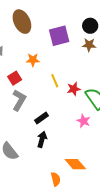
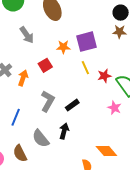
purple square: (59, 36) -> (87, 42), moved
gray L-shape: (19, 100) -> (48, 101), moved
black arrow: (42, 139) -> (64, 131), moved

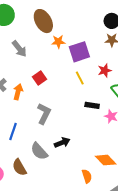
orange star: (63, 47) -> (58, 42), moved
red star: (104, 76) -> (105, 70), moved
black rectangle: (72, 105) -> (92, 105), moved, turned 48
black arrow: (64, 131) -> (62, 143), turned 56

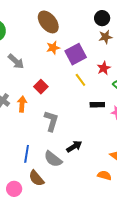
brown ellipse: (43, 21) -> (48, 22), moved
blue line: (13, 132) -> (27, 154), moved
orange semicircle: (87, 176) -> (104, 175), turned -48

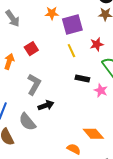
black arrow: (74, 146) -> (46, 105), moved

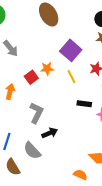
orange star: (52, 13) -> (47, 69), moved
purple square: (72, 24) -> (71, 50), turned -30

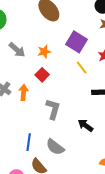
orange star: (47, 69) -> (44, 52), moved
black arrow: (50, 133) -> (85, 125), moved, turned -112

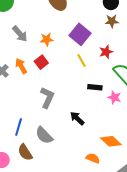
orange arrow: (24, 92) -> (21, 66), moved, turned -42

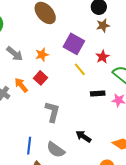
black arrow: (77, 118) -> (83, 136), moved

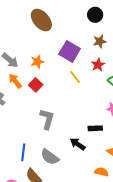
brown star: (103, 25) -> (100, 41), moved
orange arrow: (21, 85) -> (15, 81), moved
black rectangle: (98, 94) -> (95, 128), moved

